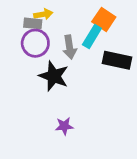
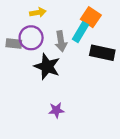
gray rectangle: (33, 23) -> (14, 44), moved

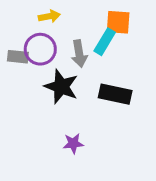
orange square: (91, 17) -> (118, 22), turned -30
black rectangle: (102, 53) -> (115, 94), moved

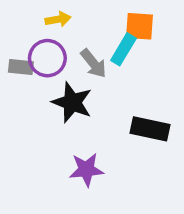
gray arrow: (79, 54) -> (93, 63), turned -30
black rectangle: (115, 94) -> (150, 129), moved
purple star: (73, 143) -> (86, 170), size x1.4

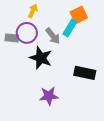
yellow arrow: (58, 19) -> (33, 11), turned -56
orange square: (139, 26) -> (79, 15), turned -30

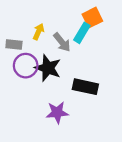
yellow arrow: (33, 11) -> (38, 32), moved
purple circle: (27, 33) -> (26, 66), moved
black rectangle: (85, 73) -> (85, 87), moved

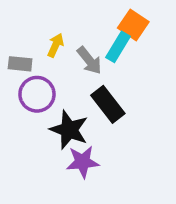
orange square: (92, 18) -> (133, 25), turned -30
black star: (48, 68) -> (69, 130), moved
black rectangle: (85, 87) -> (108, 104), moved, turned 40

